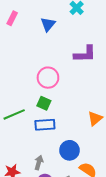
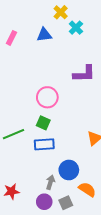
blue triangle: (48, 24) -> (44, 35), moved, turned 42
gray arrow: (39, 163) -> (50, 182), moved

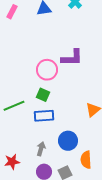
purple L-shape: (84, 74) -> (72, 58), moved
gray arrow: (50, 182) -> (41, 149), moved
orange semicircle: (87, 189) -> (86, 160), turned -126

